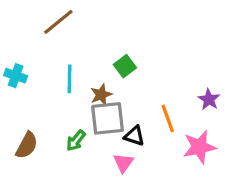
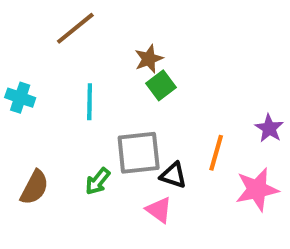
brown star: (101, 95) -> (149, 59), moved
orange line: (168, 118) -> (216, 153), turned 36
pink triangle: (123, 163) -> (159, 210), turned -30

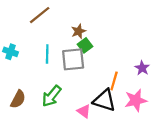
gray square: (139, 153) -> (73, 59), moved
black triangle: (173, 175) -> (104, 100), moved, size x1.6
green arrow: (98, 181) -> (52, 96), size x1.5

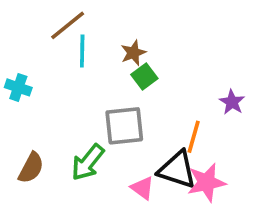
cyan line: (47, 54) -> (82, 51), moved
gray square: (73, 59) -> (124, 126), moved
purple star: (142, 68) -> (232, 102), moved
pink star: (136, 100) -> (206, 182), moved

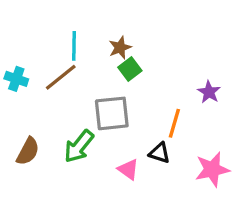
brown line: (68, 25) -> (61, 77), moved
black triangle: (177, 170) -> (160, 153), size x0.6
pink star: (206, 182) -> (212, 169), moved

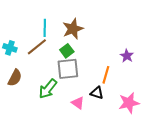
brown star: (120, 48) -> (73, 29), size x1.5
green square: (130, 69) -> (67, 51), moved
brown semicircle: (28, 151) -> (15, 78), moved

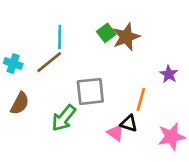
brown star: (73, 29) -> (126, 37), moved
green square: (67, 51) -> (106, 33), moved
pink triangle: (78, 103) -> (116, 133), moved

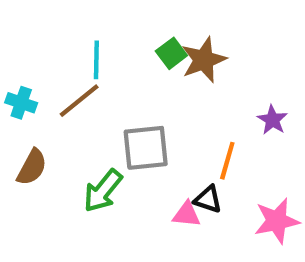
pink triangle: (116, 133) -> (187, 214), turned -30

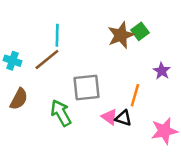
green square: (171, 53) -> (140, 31), moved
green arrow: (103, 191) -> (61, 113), turned 112
pink triangle: (187, 214) -> (109, 117), moved, turned 30

